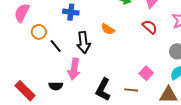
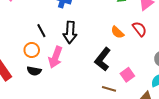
orange semicircle: (108, 29) -> (117, 32), moved
orange circle: (39, 32) -> (32, 50), moved
black L-shape: (103, 89) -> (103, 59), moved

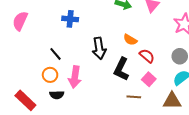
red semicircle: (140, 29) -> (147, 56), moved
black arrow: (70, 32) -> (99, 48), moved

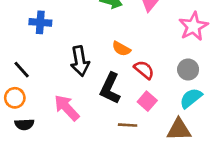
pink arrow: (75, 77) -> (67, 108), moved, turned 130

